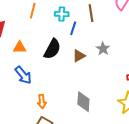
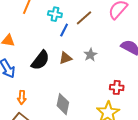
brown line: (91, 13) -> (84, 18), turned 48
black semicircle: (52, 49) -> (40, 60), moved

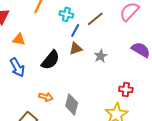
brown triangle: (65, 58) -> (76, 49), moved
orange arrow: (22, 97) -> (46, 97), moved, turned -80

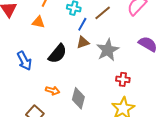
orange triangle: (19, 39) -> (38, 22), moved
gray star: (101, 56) -> (108, 50), size x1.6
red cross: (126, 89) -> (123, 79), moved

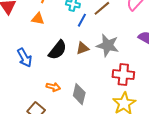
brown triangle: (83, 42) -> (83, 48), moved
gray star: (108, 50) -> (108, 45), turned -30
red cross: (123, 79) -> (123, 75), size x1.5

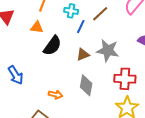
black semicircle: (58, 50) -> (52, 46), moved
blue arrow: (24, 58) -> (16, 75), moved
gray diamond: (79, 94) -> (86, 85), moved

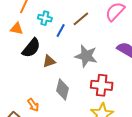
cyan cross: (71, 11) -> (45, 18), moved
brown triangle: (83, 54) -> (49, 61), moved
orange arrow: (55, 95) -> (33, 105), moved, turned 40

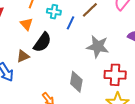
orange triangle: (17, 29) -> (26, 24), turned 40
brown triangle: (49, 61) -> (23, 56), moved

